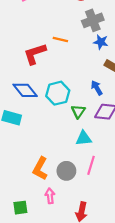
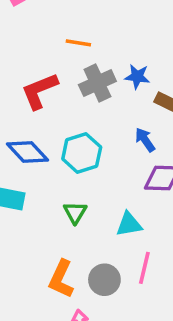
gray cross: (93, 20) -> (97, 83), moved
orange line: (60, 40) -> (78, 43), moved
blue star: (101, 42) -> (137, 77), moved
green triangle: (78, 111) -> (75, 212), moved

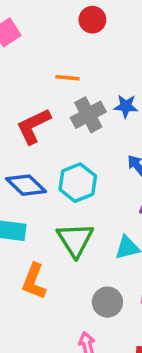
green triangle: (75, 212) -> (75, 240), size x1.6
orange L-shape: (61, 279) -> (34, 281), moved

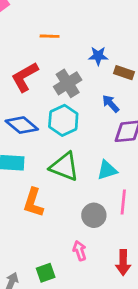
gray cross: (88, 115) -> (68, 83), moved
green triangle: (75, 240) -> (64, 167), turned -32

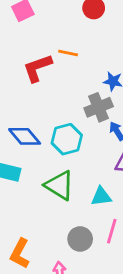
red L-shape: (25, 77) -> (37, 68), moved
gray cross: (68, 83) -> (99, 107), moved
orange L-shape: (33, 202) -> (20, 253), moved

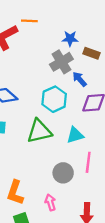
cyan hexagon: (67, 139) -> (54, 99), moved
green triangle: (60, 185) -> (39, 131), turned -36

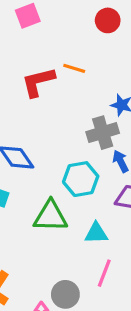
gray circle: (63, 173) -> (65, 294), moved

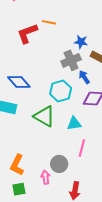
green triangle: (51, 216) -> (44, 116), turned 35

